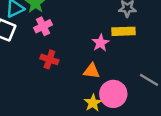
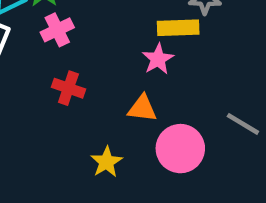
yellow rectangle: (123, 31) -> (178, 28), moved
yellow star: (93, 103) -> (106, 162), moved

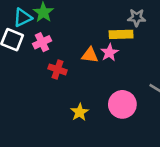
pink cross: (57, 30) -> (42, 42), moved
orange triangle: (142, 108) -> (90, 55), moved

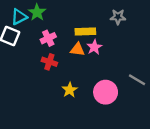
yellow rectangle: (121, 34) -> (85, 31), moved
pink cross: (42, 42) -> (48, 38), moved
yellow star: (80, 112) -> (70, 90), moved

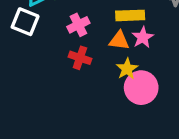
yellow star: (70, 90) -> (127, 69), moved
pink circle: (106, 92) -> (141, 88), moved

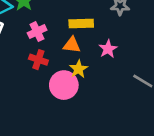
pink star: (143, 37) -> (108, 49), moved
pink circle: (141, 88) -> (64, 85), moved

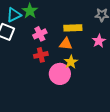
pink star: (108, 49) -> (99, 41), moved
red cross: (38, 60) -> (41, 55), turned -32

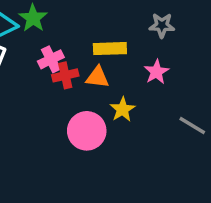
red cross: (41, 55) -> (65, 75), moved
yellow star: (71, 62) -> (122, 109), moved

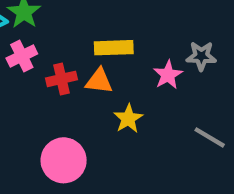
gray star: (162, 25) -> (201, 56), moved
pink cross: (51, 59) -> (22, 56), moved
pink circle: (87, 131) -> (64, 160), moved

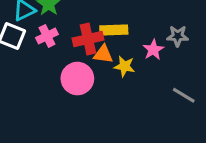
red cross: (61, 79) -> (88, 39), moved, size x1.4
yellow star: (128, 119) -> (124, 66), moved, turned -30
pink circle: (64, 160) -> (77, 79), moved

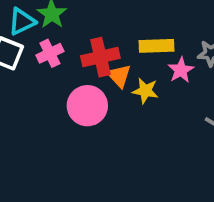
yellow rectangle: (114, 30) -> (157, 46), moved
orange triangle: (103, 54) -> (119, 76), turned 40

